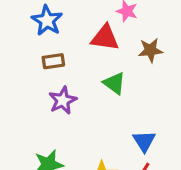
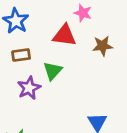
green triangle: (114, 83) -> (53, 71), moved, turned 36

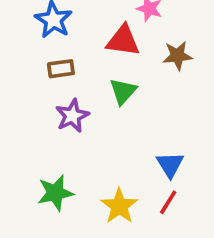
green triangle: (53, 71) -> (123, 91), moved

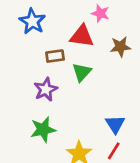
brown rectangle: (61, 69) -> (55, 56), moved
green star: (55, 193) -> (43, 130), moved

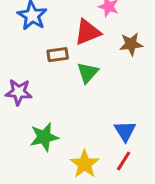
red triangle: (82, 36) -> (88, 32), turned -30
purple star: (46, 89) -> (19, 92), moved, turned 30

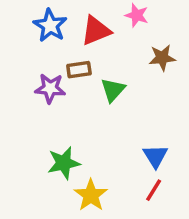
red triangle: (88, 32) -> (96, 31), moved
purple star: (19, 92) -> (50, 88), moved
yellow star: (85, 164) -> (91, 195), moved

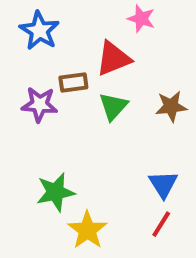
red triangle: (96, 31) -> (113, 59), moved
brown star: (162, 58) -> (171, 106), moved

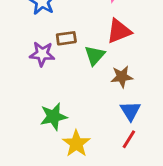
red triangle: (113, 59) -> (119, 31), moved
brown star: (171, 106) -> (122, 77), moved

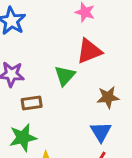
brown rectangle: (66, 38) -> (32, 103), moved
brown star: (122, 77) -> (108, 97), moved

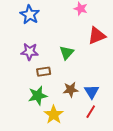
red triangle: (89, 51) -> (97, 36), moved
brown star: (108, 97) -> (71, 90), moved

